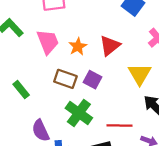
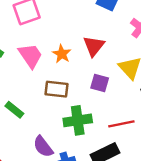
purple square: (93, 80) -> (100, 83), moved
green cross: (79, 113) -> (78, 120), turned -32

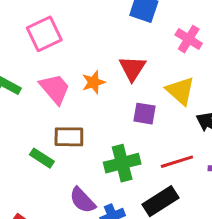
orange star: (62, 54) -> (93, 82), turned 30
brown rectangle: (57, 89) -> (69, 137), moved

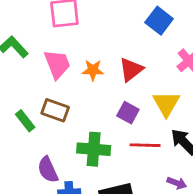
red line: (177, 162) -> (145, 145), moved

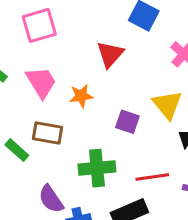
red triangle: (131, 69) -> (110, 54), moved
orange star: (93, 70) -> (81, 96), moved
red line: (145, 145) -> (152, 177), moved

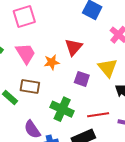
red triangle: (110, 54) -> (74, 47), moved
green cross: (97, 168) -> (62, 109), turned 30

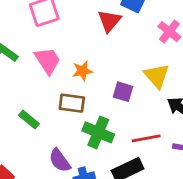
red triangle: (74, 47) -> (109, 21), moved
brown rectangle: (30, 86) -> (72, 103), moved

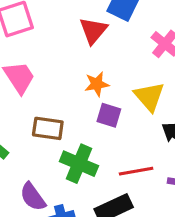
orange star: (82, 71) -> (97, 84), moved

